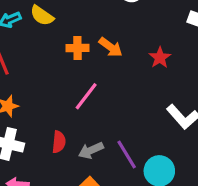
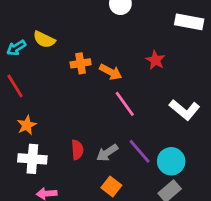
orange arrow: (111, 47) -> (111, 72), moved
pink line: (86, 96) -> (125, 104), moved, turned -64

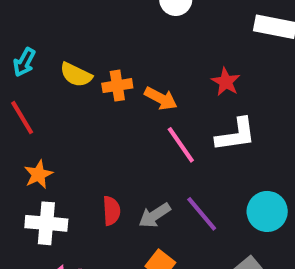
yellow semicircle: (44, 40) -> (76, 75), moved
cyan arrow: (16, 48) -> (24, 62), turned -30
white L-shape: (184, 110) -> (236, 135), moved, turned -48
cyan circle: (171, 161) -> (267, 211), moved

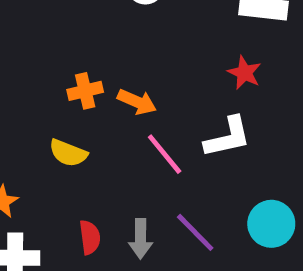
yellow semicircle: (76, 75) -> (68, 153), moved
red star: (226, 82) -> (244, 73), moved
gray arrow: (155, 215) -> (141, 239), turned -52

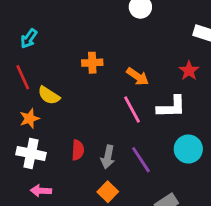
orange arrow: (137, 102) -> (138, 77), moved
yellow semicircle: (68, 153) -> (49, 95), moved
cyan circle: (271, 224) -> (188, 149), moved

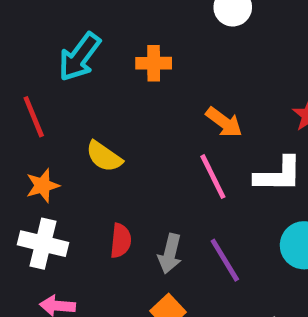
cyan arrow: (29, 39) -> (79, 57), moved, size x1.5
orange cross: (92, 63) -> (154, 63), moved
yellow semicircle: (49, 95) -> (104, 156), moved

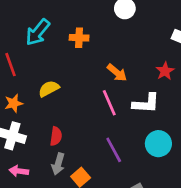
yellow semicircle: (104, 156) -> (49, 89), turned 115
gray arrow: (170, 254) -> (58, 164), moved

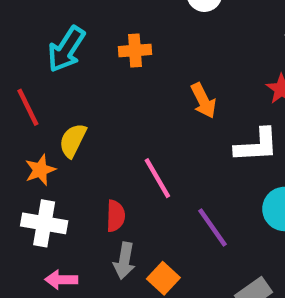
orange arrow: (117, 73) -> (203, 101), turned 30
yellow semicircle: (49, 89) -> (73, 141), moved, turned -30
pink line: (109, 103) -> (157, 178), moved

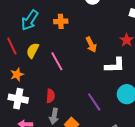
yellow semicircle: (73, 141) -> (33, 51), moved
pink line: (157, 178) -> (57, 61), moved

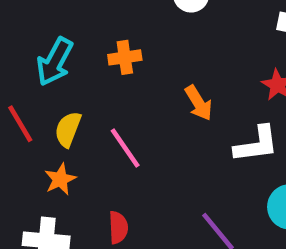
orange star: (17, 74) -> (60, 179), moved

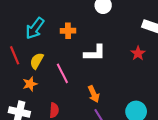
orange arrow: (199, 103) -> (94, 94), moved
white L-shape: (256, 144) -> (95, 53), moved

